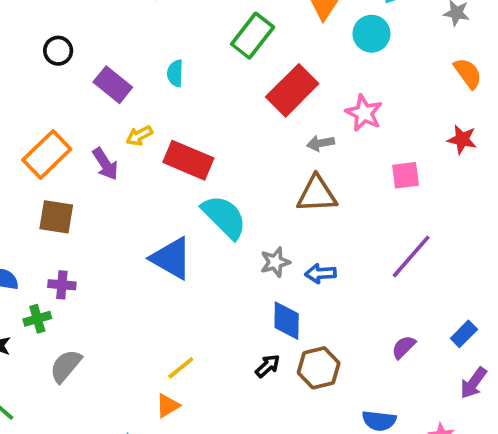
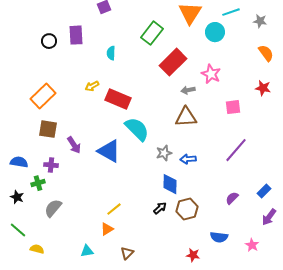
purple rectangle: (113, 85) -> (76, 35), moved, turned 48
purple arrow: (105, 164) -> (74, 145), moved

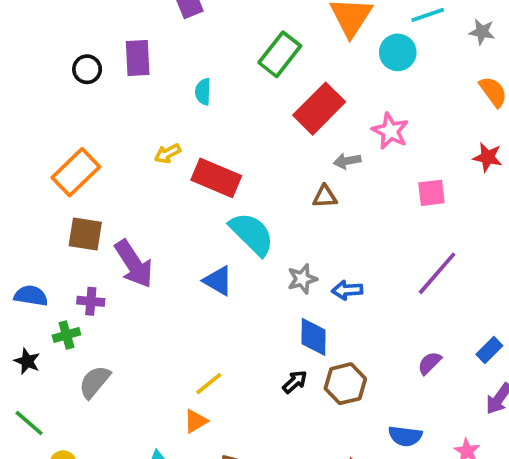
brown triangle: (186, 117) -> (325, 197), moved, size x0.6
purple arrow: (74, 145) -> (134, 264), size x1.5
blue triangle: (109, 151) -> (218, 281), moved, size x0.7

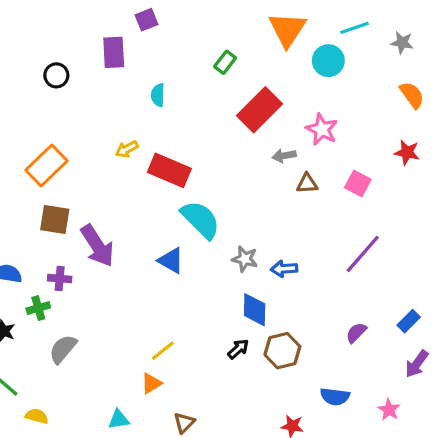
green rectangle: (280, 54) -> (225, 62), size x0.6
purple rectangle: (138, 58) -> (114, 52), moved
pink square: (431, 193) -> (358, 184), turned 35
brown triangle: (325, 197) -> (307, 184), moved
gray star: (302, 279) -> (245, 259), turned 30

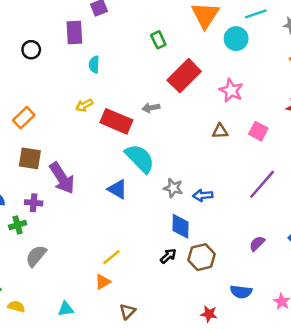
green rectangle: (225, 62) -> (158, 40), turned -63
cyan semicircle: (158, 95) -> (94, 65), moved
gray arrow: (284, 156) -> (151, 108), moved
orange rectangle: (47, 165) -> (24, 118), size x0.7
cyan triangle: (119, 419) -> (66, 309), moved

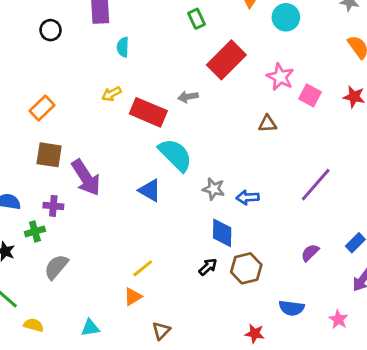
pink square: (258, 131) -> (310, 95), moved

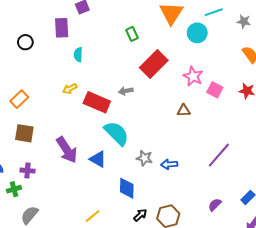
purple arrow: (86, 178) -> (67, 150), moved
blue diamond: (222, 233) -> (127, 188), moved

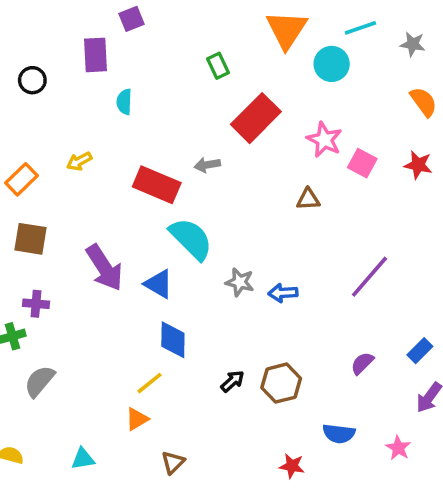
yellow arrow: (70, 89) -> (79, 161), moved
blue diamond: (127, 188) -> (173, 340), moved

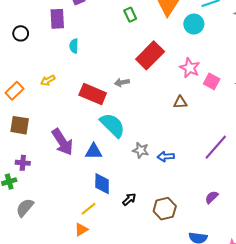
green rectangle: (218, 66) -> (130, 15), moved
blue triangle: (159, 284) -> (94, 151), turned -30
black arrow: (232, 381) -> (129, 199), moved

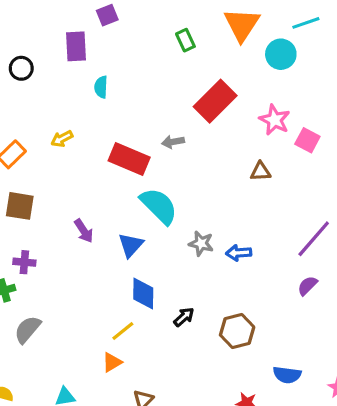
purple arrow: (62, 142) -> (84, 231), size x0.6
blue triangle: (94, 151) -> (131, 245), turned -48
purple semicircle: (212, 197) -> (307, 286), moved

